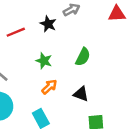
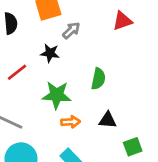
green star: (44, 61) -> (57, 95), size x1.5
orange arrow: (49, 87) -> (71, 122), turned 56

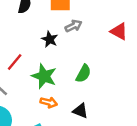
red triangle: (122, 21) -> (119, 31), turned 30
red line: (17, 72) -> (15, 62), moved, turned -30

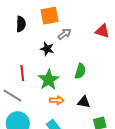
red line: (15, 62) -> (22, 73), turned -35
green star: (44, 76) -> (49, 80), turned 30

